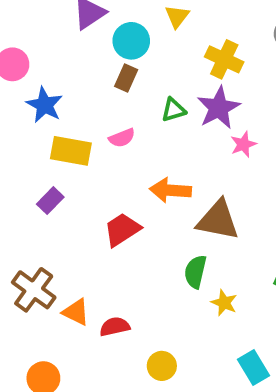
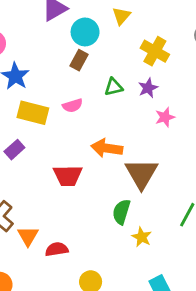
purple star: (219, 108) -> (148, 88), size x0.6
brown triangle: (218, 220) -> (141, 174), turned 45
red trapezoid: (122, 230) -> (68, 176), turned -152
orange triangle: (76, 312) -> (28, 236), turned 30

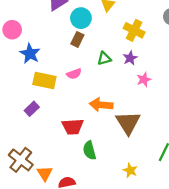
green semicircle: (121, 212) -> (89, 150), moved, turned -30

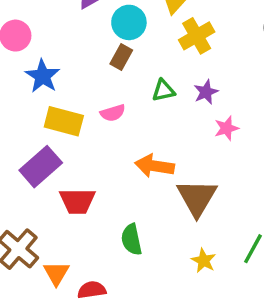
yellow cross: (134, 30) -> (197, 36), moved, turned 30
purple rectangle: (32, 109) -> (41, 167), size x1.6
red trapezoid: (73, 127) -> (77, 201), moved
yellow star: (130, 170) -> (204, 261), moved

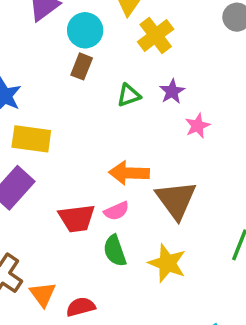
pink semicircle: (113, 113) -> (116, 211), moved
red trapezoid: (77, 201) -> (77, 218), moved
yellow star: (204, 261) -> (167, 263), moved, size x1.5

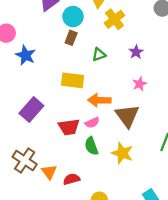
purple star: (172, 91) -> (136, 52), moved
pink star: (197, 126) -> (140, 84), moved
yellow rectangle: (31, 139) -> (73, 80), moved

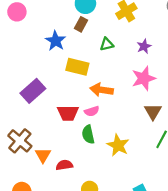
blue star: (26, 55) -> (56, 41), moved
pink star: (140, 84) -> (144, 78), size x1.6
brown triangle: (127, 116) -> (153, 112), moved, size x0.7

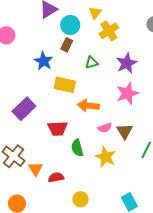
purple star: (144, 46) -> (127, 63), size x1.5
pink semicircle: (92, 111) -> (105, 128), moved
brown triangle: (153, 112) -> (125, 131), moved

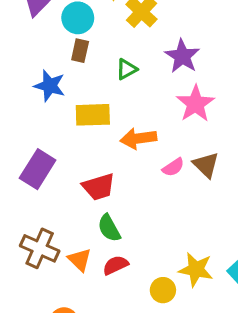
green semicircle: (77, 148) -> (109, 228), moved
yellow star: (106, 157) -> (196, 269), moved

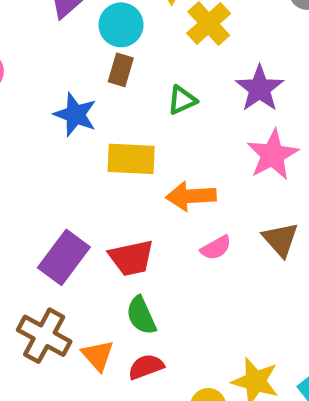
pink semicircle: (173, 167) -> (216, 248), moved
purple rectangle: (38, 169) -> (64, 257), moved

